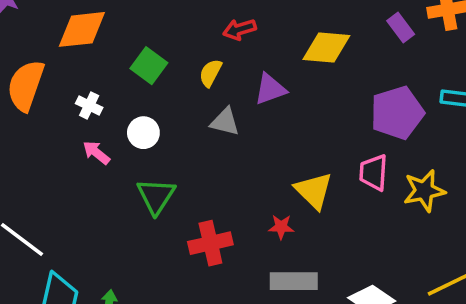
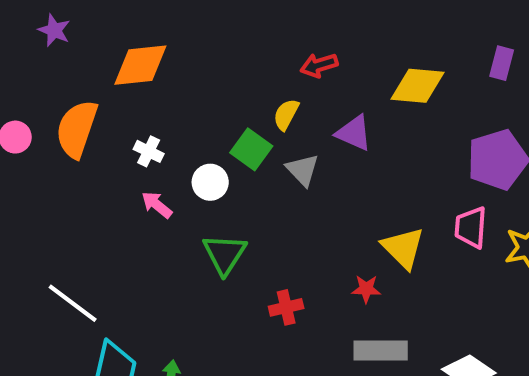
purple rectangle: (401, 28) -> (502, 63), turned 52
green square: (149, 66) -> (251, 149), moved
purple triangle: (270, 89) -> (354, 133), turned 44
gray triangle: (225, 122) -> (303, 170), turned 32
red cross: (210, 243) -> (286, 307), size x0.7

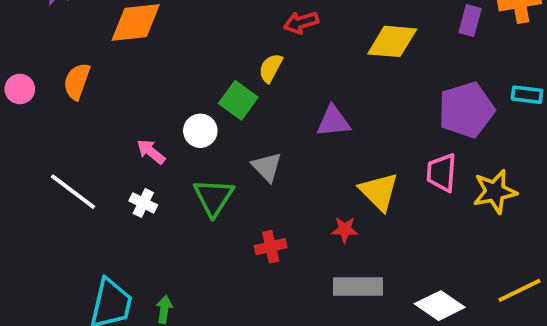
orange semicircle: (77, 129) -> (77, 81), size x0.7
purple triangle: (354, 133) -> (333, 121), moved, turned -30
white cross: (149, 151) -> (143, 203), moved
gray triangle: (303, 170) -> (267, 167), moved
white line: (73, 303) -> (73, 192), moved

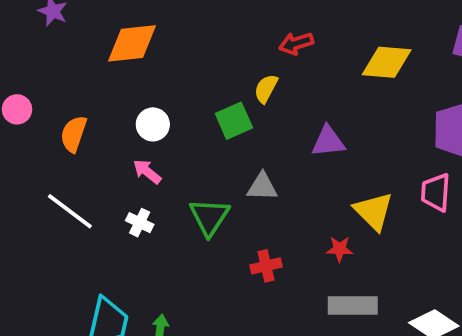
orange semicircle: (77, 81) -> (74, 134), moved
green square: (238, 100) -> (234, 121), turned 30
white circle: (200, 131) -> (153, 124), moved
gray triangle: (267, 167) -> (262, 187), turned -44

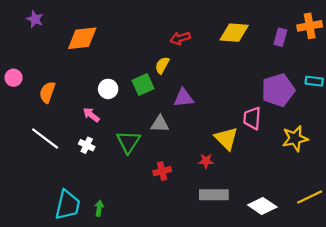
yellow diamond: (387, 62) -> (234, 33), moved
white circle: (153, 124) -> (108, 89), moved
purple triangle: (328, 141) -> (184, 98), moved
pink trapezoid: (436, 192) -> (252, 118), moved

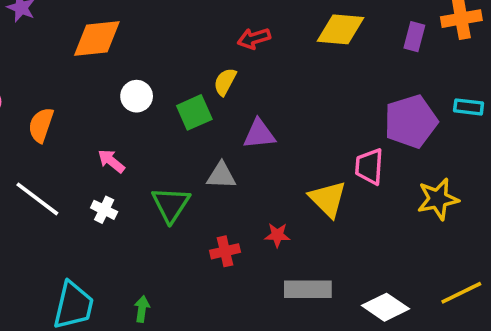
white circle: (108, 89) -> (137, 96), moved
red star: (206, 161) -> (277, 235), moved
green arrow: (99, 208) -> (142, 309), moved

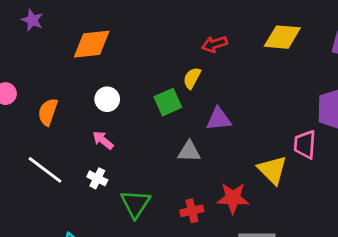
white circle: (137, 96) -> (107, 99), moved
green triangle: (171, 204) -> (135, 204), moved
red star: (277, 235) -> (233, 198), size x1.6

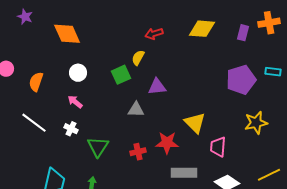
orange diamond: (92, 44) -> (67, 34), turned 72
pink trapezoid: (305, 144) -> (218, 147), moved

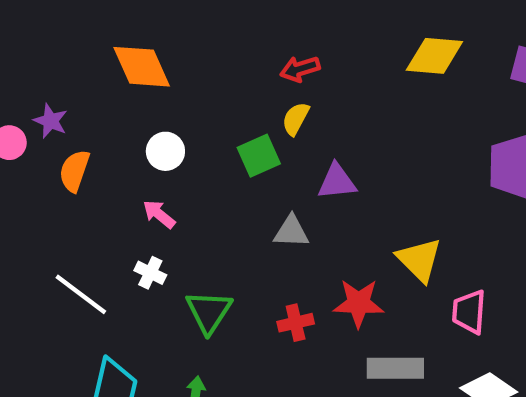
purple star: (25, 17) -> (50, 121), moved
red arrow: (154, 34) -> (300, 69), moved
white line: (34, 123) -> (81, 294), moved

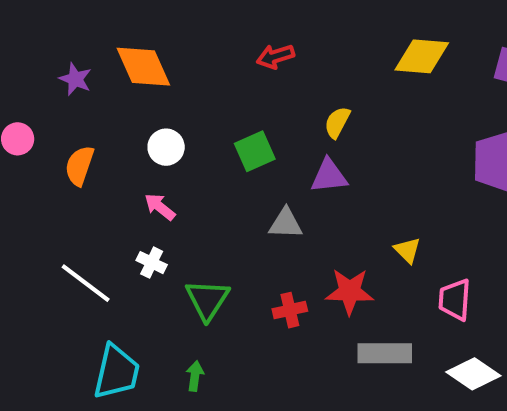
red arrow: (300, 69) -> (275, 56), moved
yellow semicircle: (296, 119) -> (337, 122), moved
purple star: (50, 121) -> (75, 79), moved
yellow triangle: (419, 260) -> (407, 250), size x0.6

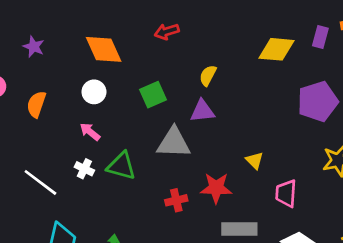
yellow diamond: (422, 56) -> (276, 49), moved
orange diamond: (143, 67) -> (104, 49), moved
gray triangle: (286, 223) -> (174, 143), size x1.5
green triangle: (207, 300) -> (121, 166), moved, turned -48

